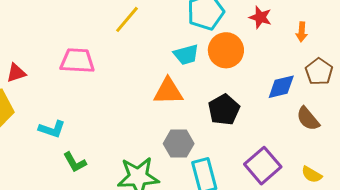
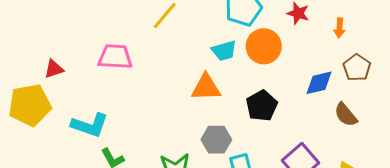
cyan L-shape: (52, 129) -> (90, 125), size x1.4

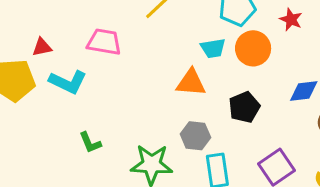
cyan L-shape: (90, 125) -> (68, 82), moved

